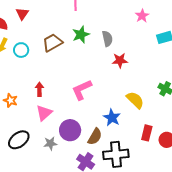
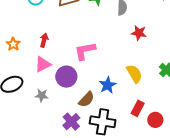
red star: (120, 60) -> (139, 33), moved
purple circle: (70, 130) -> (66, 77), moved

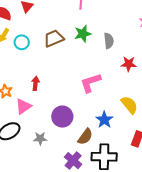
pink L-shape: (85, 51) -> (91, 83), moved
pink triangle: (43, 64) -> (23, 106), moved

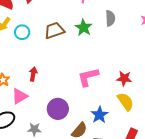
green star: (83, 34) -> (84, 28), turned -30
gray semicircle: (109, 41) -> (110, 18), moved
red star: (129, 64) -> (124, 78), moved

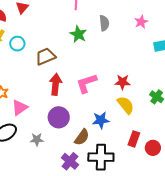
brown trapezoid: (54, 30) -> (45, 56), moved
red arrow: (33, 74) -> (56, 84), moved, size x1.5
blue star: (100, 115) -> (101, 120), turned 30

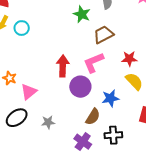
brown trapezoid: (45, 56) -> (103, 35), moved
purple circle: (59, 117) -> (80, 87), moved
black cross: (101, 157) -> (113, 135), size x0.7

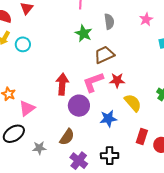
red star: (129, 59) -> (117, 80), moved
brown semicircle: (93, 117) -> (67, 137), moved
gray star: (48, 122) -> (39, 148), moved

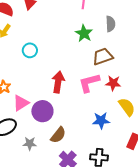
cyan circle: (23, 44) -> (30, 50), moved
purple circle: (79, 106) -> (42, 111), moved

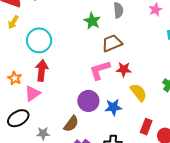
cyan circle: (30, 50) -> (39, 40), size x1.6
red arrow: (58, 82) -> (42, 70), moved
purple circle: (42, 111) -> (88, 101), moved

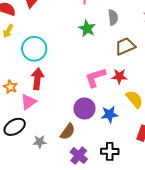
brown trapezoid: (112, 43) -> (125, 46), moved

